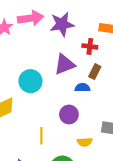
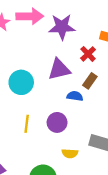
red cross: (90, 46) -> (88, 54), turned 32
yellow line: (41, 136) -> (27, 124), moved

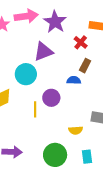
purple star: (62, 27) -> (55, 22), turned -30
purple triangle: (59, 69) -> (43, 52), moved
purple circle: (57, 122) -> (51, 98), moved

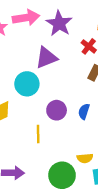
blue semicircle: (74, 80) -> (84, 111), moved, turned -72
yellow line: (35, 109) -> (38, 134), moved
yellow semicircle: (76, 130) -> (85, 158), moved

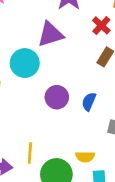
yellow line: (38, 134) -> (30, 153), moved

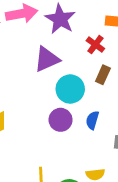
cyan circle: (25, 63) -> (70, 89), moved

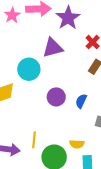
cyan circle: (70, 89) -> (29, 69), moved

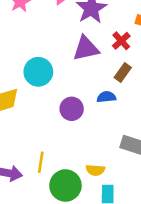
purple triangle: (53, 48) -> (86, 48), moved
blue semicircle: (81, 101) -> (106, 97), moved, turned 56

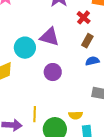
purple triangle: (86, 48) -> (50, 37), moved, turned 35
blue semicircle: (106, 97) -> (92, 61), moved

